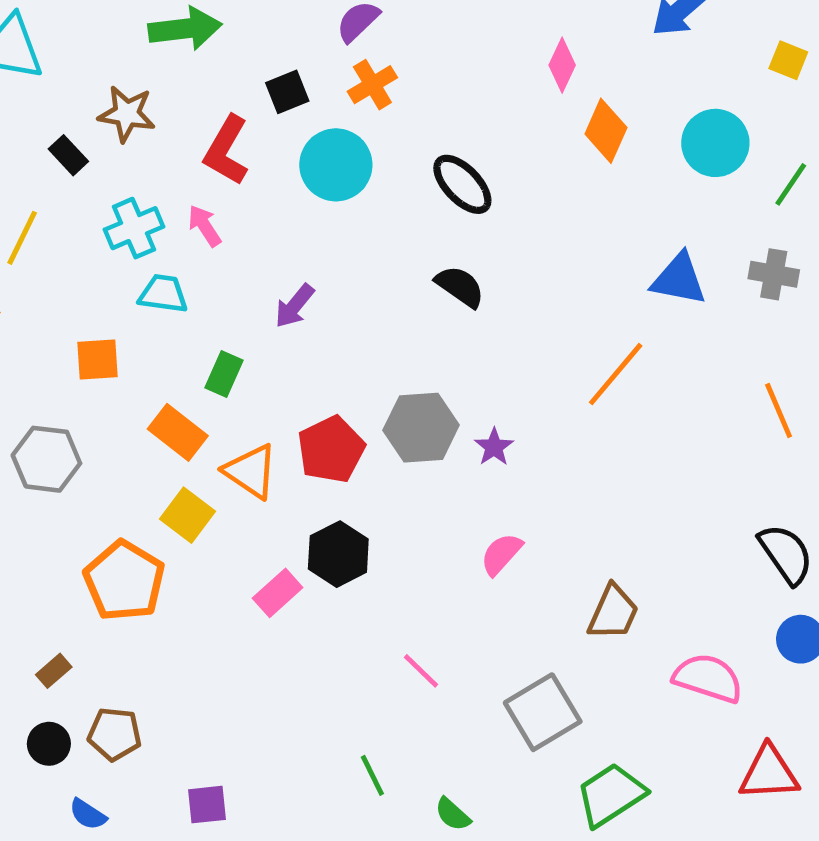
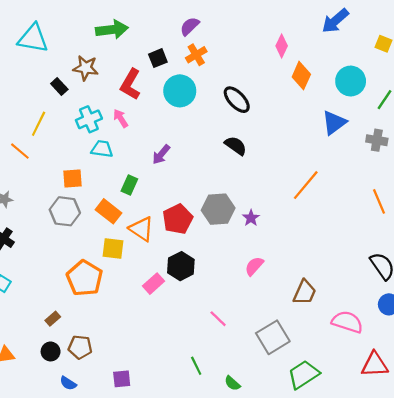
blue triangle: (679, 279) -> (334, 123), moved, turned -48
gray hexagon: (46, 459) -> (65, 211), moved
yellow square: (188, 515) -> (113, 249), turned -30

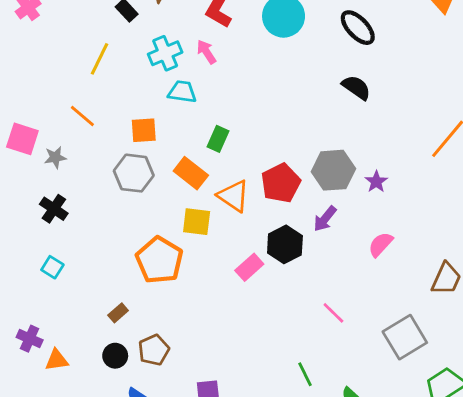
orange line: (20, 151) -> (82, 116), moved
purple arrow: (161, 154) -> (325, 219), moved
brown pentagon: (80, 347) -> (154, 350), turned -30

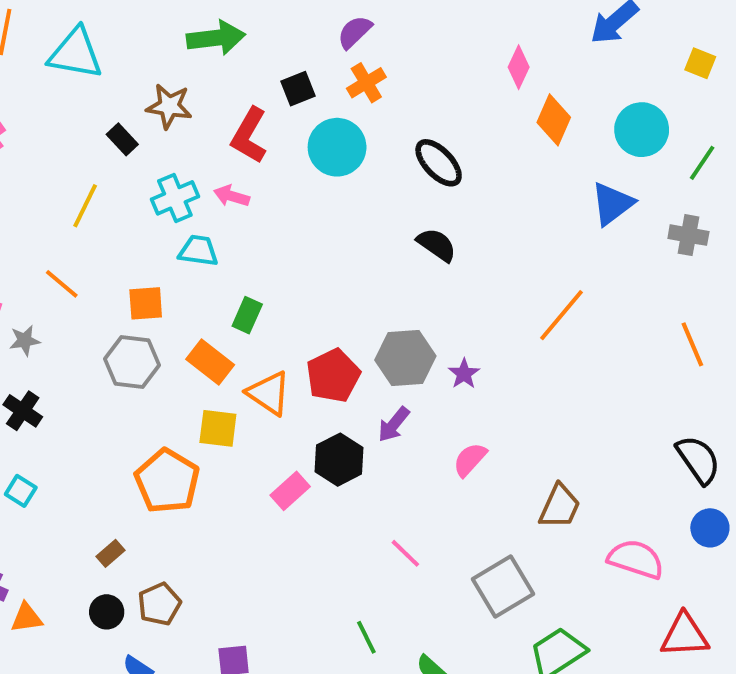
pink arrow: (207, 52) -> (232, 196), turned -40

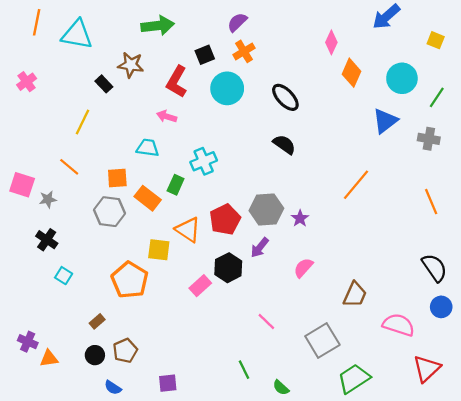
cyan cross: (175, 198) -> (204, 161), moved
orange rectangle: (210, 362) -> (148, 198), moved
cyan square: (21, 491) -> (64, 276), moved
red triangle: (685, 635) -> (427, 369), turned -40

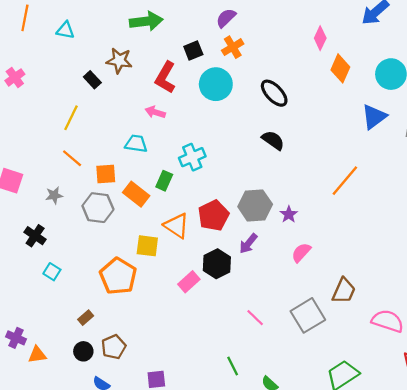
cyan triangle: (77, 35) -> (65, 30), size x0.6
orange line: (69, 167) -> (72, 158), moved
gray star: (48, 199) -> (54, 195), moved
pink semicircle: (303, 268) -> (301, 253), moved
gray square: (322, 341) -> (308, 315), moved

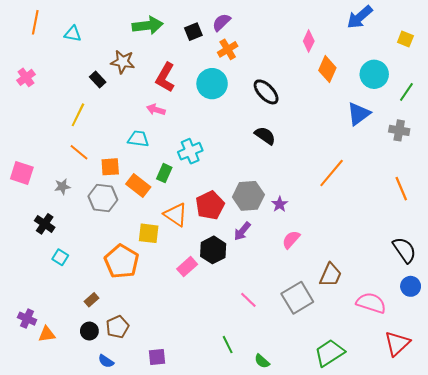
black square: (193, 50) -> (193, 32), moved

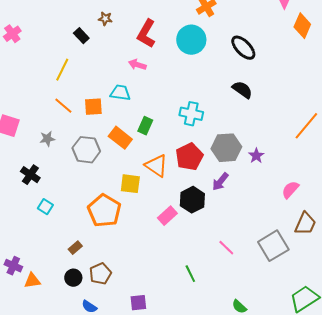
brown star: (123, 62) -> (105, 19), size x0.6
cyan cross: (190, 151) -> (191, 114), moved, turned 35
orange square: (110, 167) -> (93, 107), moved
pink semicircle: (291, 240) -> (290, 190), moved
green line: (228, 345) -> (190, 274), moved

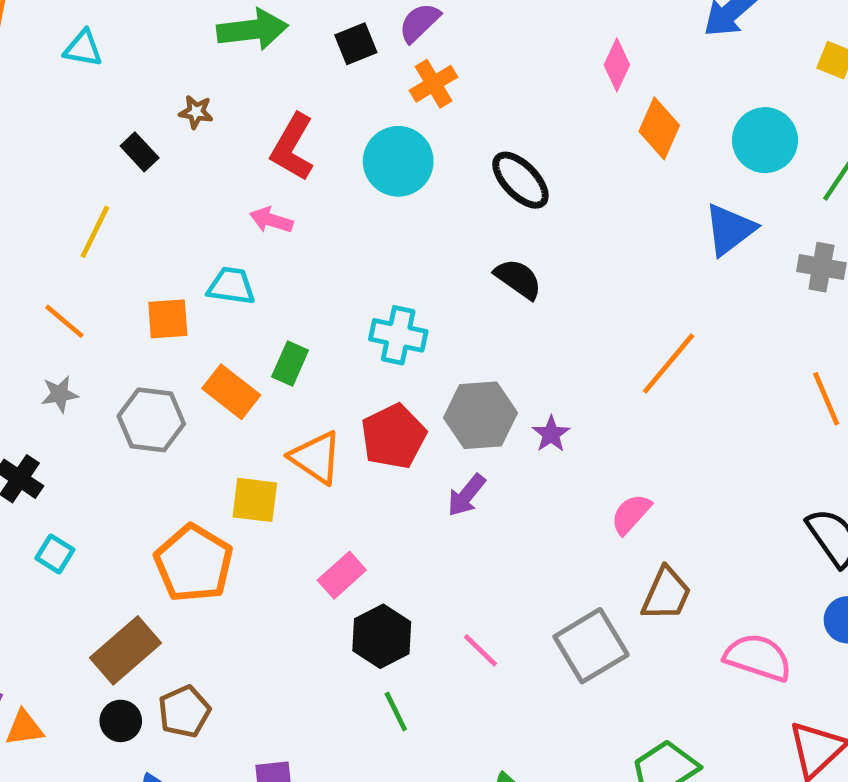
orange line: (63, 106) -> (64, 321), moved
black hexagon: (192, 200) -> (382, 636), moved
brown rectangle: (75, 248) -> (125, 650), size x2.0

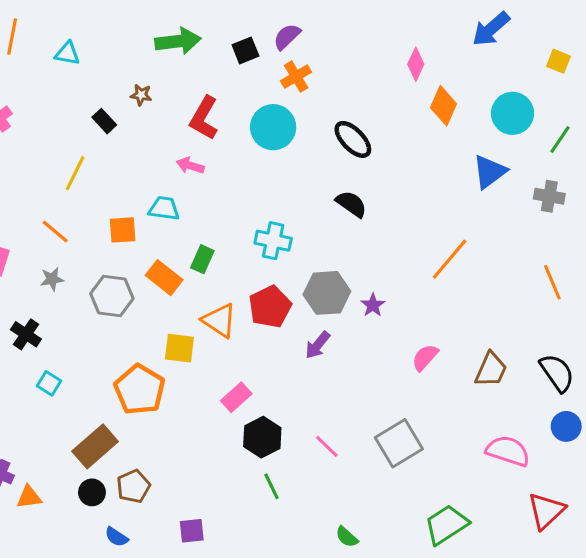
brown trapezoid: (666, 594) -> (491, 370), moved

